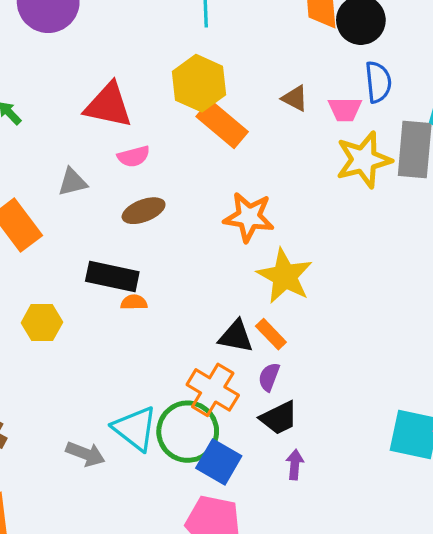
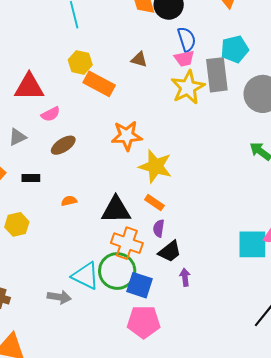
yellow hexagon: (199, 83) -> (80, 62), size x0.7
pink trapezoid: (345, 109) -> (184, 59), moved
black rectangle: (112, 276) -> (31, 178), moved, size x0.6
black triangle: (236, 336) -> (116, 210), moved, size x1.4

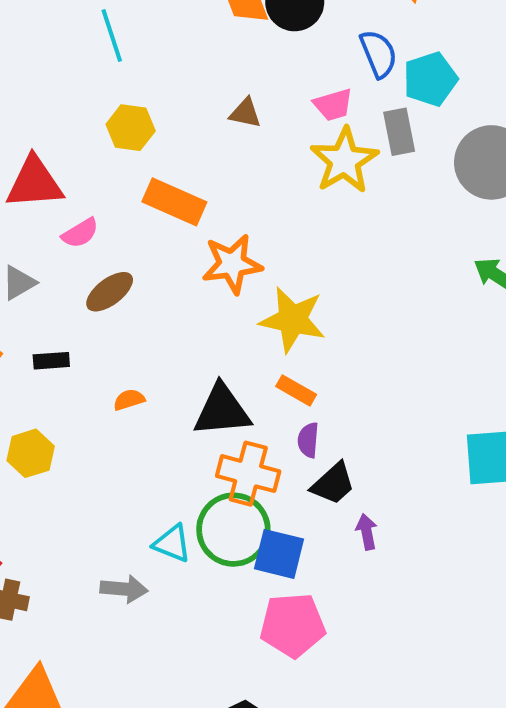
blue semicircle: (187, 39) -> (379, 54), moved
gray rectangle: (217, 75) -> (399, 132), size x0.7
orange rectangle: (99, 84) -> (174, 202), moved
cyan triangle: (85, 276) -> (172, 543), size x0.7

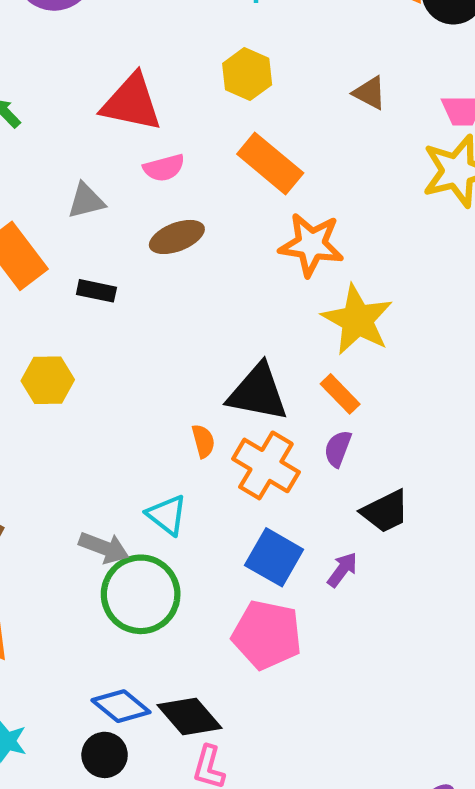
orange semicircle: (129, 400) -> (203, 441), moved, turned 76
black trapezoid: (333, 484) -> (385, 511), moved
green circle: (233, 530) -> (141, 594), moved
purple arrow: (367, 532) -> (342, 570), moved, turned 32

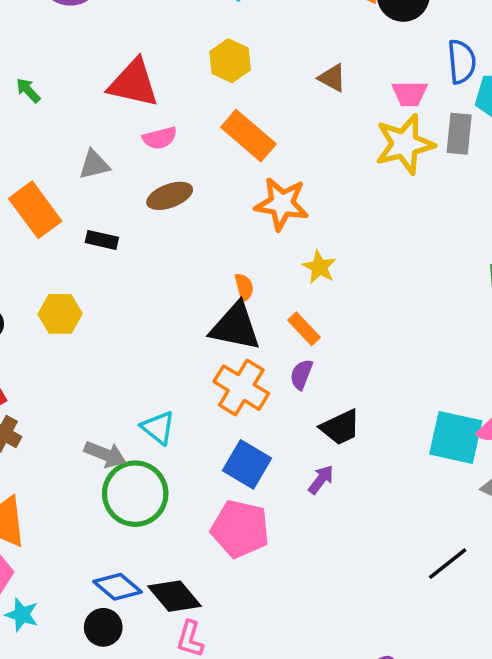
yellow star: (357, 320) -> (319, 267), size x0.6
orange semicircle: (203, 441) -> (244, 287), moved
purple arrow: (342, 570) -> (321, 480), moved

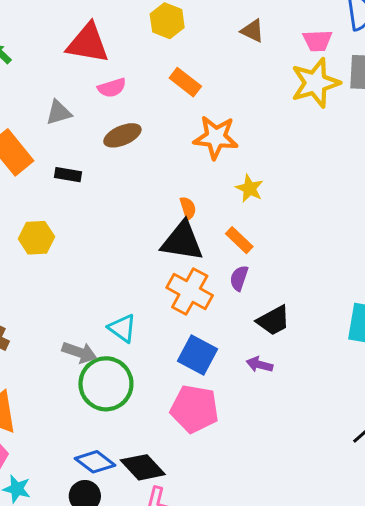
orange rectangle: (248, 136) -> (185, 82), size x0.7
purple arrow: (321, 480) -> (260, 365), turned -110

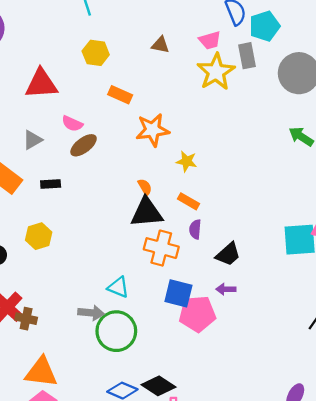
pink semicircle: (112, 88) -> (72, 124), moved, turned 55
pink pentagon: (194, 409) -> (197, 314), moved

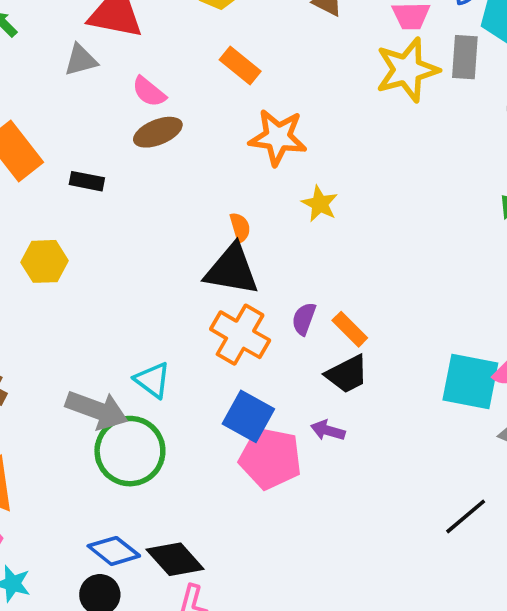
gray triangle: (32, 140) -> (81, 60), moved
orange rectangle: (188, 201) -> (350, 329), moved
gray arrow: (91, 313) -> (97, 410), size x1.4

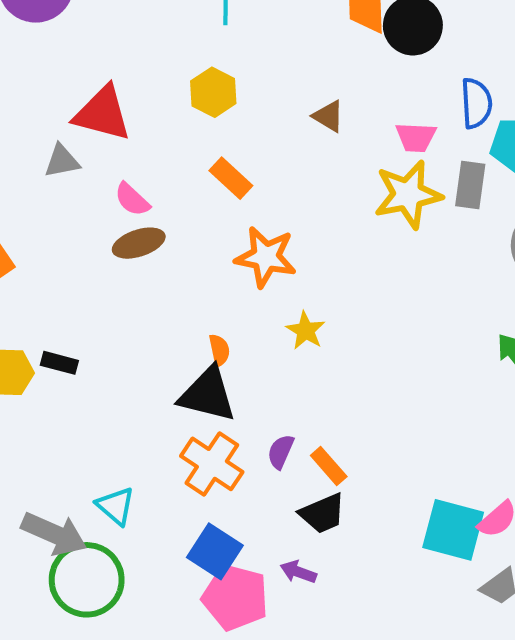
black rectangle: (87, 181) -> (59, 363), moved

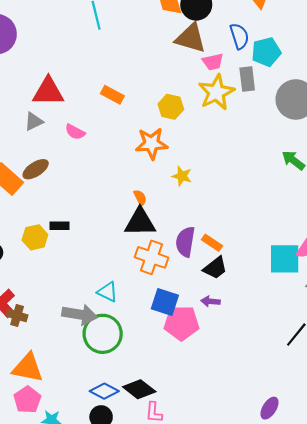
yellow hexagon: (213, 92) -> (171, 107), moved
brown triangle: (328, 116) -> (191, 38), moved, size x1.8
orange rectangle: (231, 178) -> (112, 95), moved
brown ellipse: (139, 243) -> (36, 169), moved
purple semicircle: (281, 452) -> (185, 242), size x1.6

